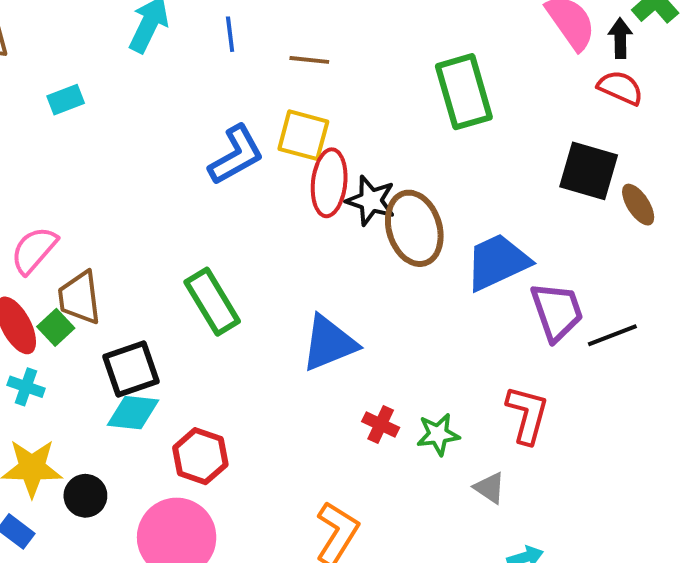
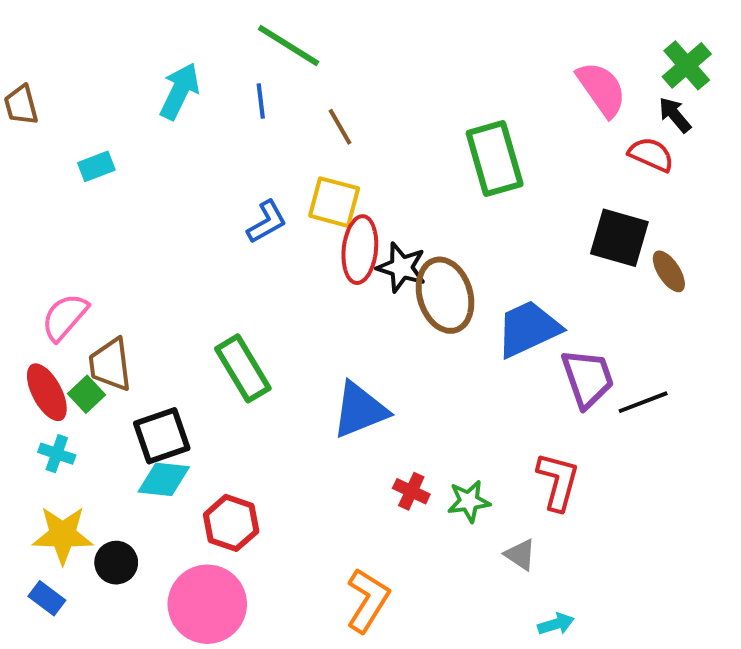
black arrow: (620, 38) -> (675, 115), moved, turned -39
brown line: (309, 60) -> (340, 127), turned 54
blue L-shape: (236, 155) -> (267, 222), size x0.7

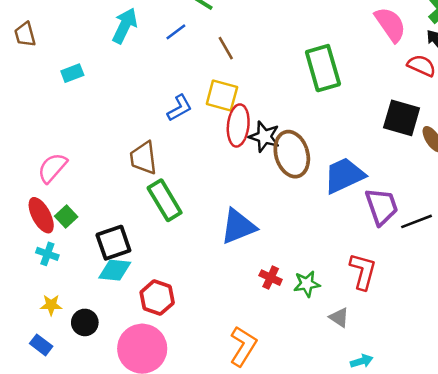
blue line: (261, 101) -> (176, 32), turned 60
brown trapezoid: (110, 364) -> (143, 158), moved
yellow star: (63, 535) -> (51, 305), size x0.6

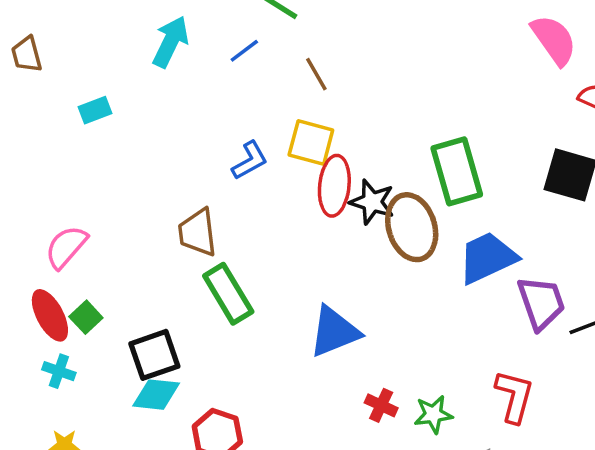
green rectangle: (323, 68) -> (457, 171), moved

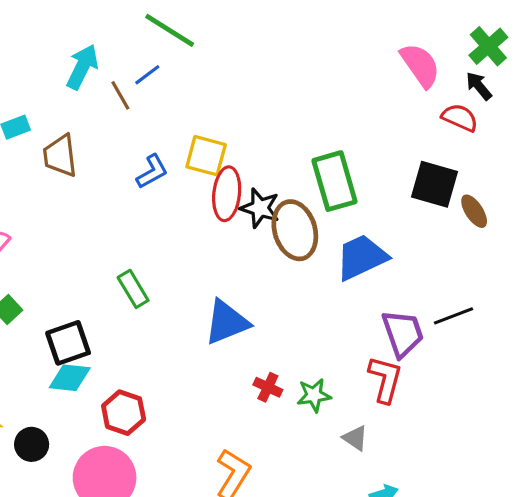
brown line: (316, 74) -> (120, 95), moved
brown trapezoid: (198, 233) -> (60, 156), moved
green rectangle: (228, 294) -> (133, 289), size x0.7
purple trapezoid: (541, 303) -> (403, 333), moved

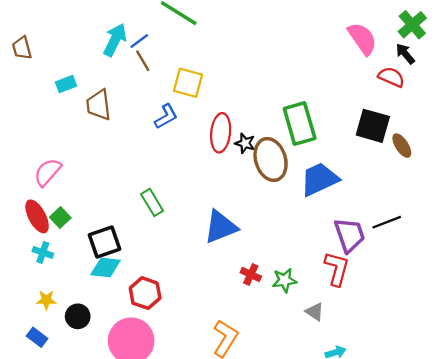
blue line: (147, 75) -> (139, 41), moved
yellow square: (206, 156) -> (188, 83), moved
black star: (260, 208) -> (245, 143), size x0.7

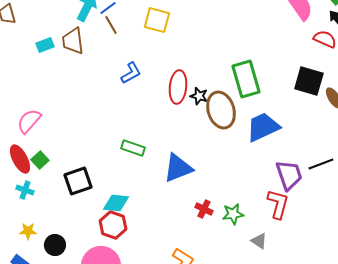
yellow square: (188, 83) -> (157, 20), moved
brown trapezoid: (99, 105) -> (73, 41), moved
green rectangle: (152, 202) -> (133, 148), moved, turned -40
cyan diamond: (106, 268) -> (116, 203), moved

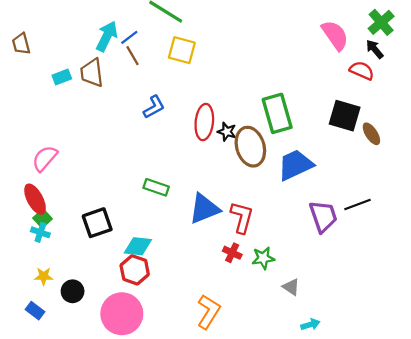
green square: (40, 160) -> (43, 218), moved
red L-shape: (278, 204) -> (242, 217), moved

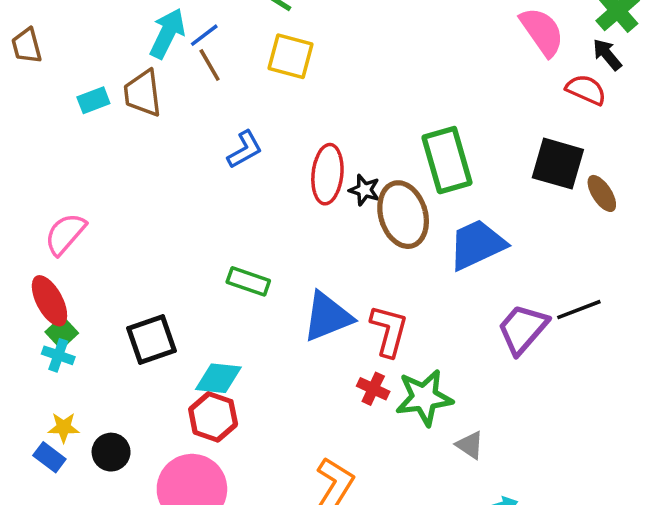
purple trapezoid: (323, 216) -> (523, 329), turned -120
green star: (263, 258) -> (424, 398), size x1.5
blue rectangle: (35, 311) -> (49, 457), moved

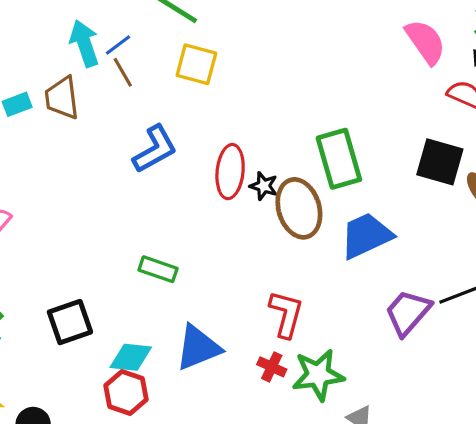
cyan arrow: (167, 33) -> (84, 43), turned -45
blue L-shape: (245, 150) -> (155, 149), size x1.4
blue triangle: (327, 317) -> (198, 348), moved

